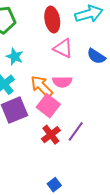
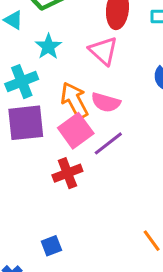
pink triangle: (63, 48) -> (103, 51), moved
purple line: (76, 131) -> (108, 143), moved

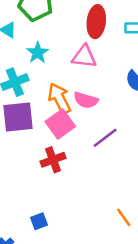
pink triangle: (103, 51) -> (84, 57), turned -36
purple line: (108, 143) -> (105, 138), moved

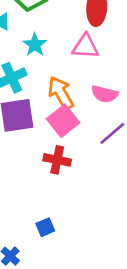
pink semicircle: (86, 100) -> (105, 94), moved
red cross: (53, 160) -> (57, 160), turned 35

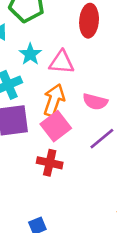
pink triangle: (85, 46) -> (62, 62), moved
orange arrow: (61, 93) -> (54, 100), turned 48

